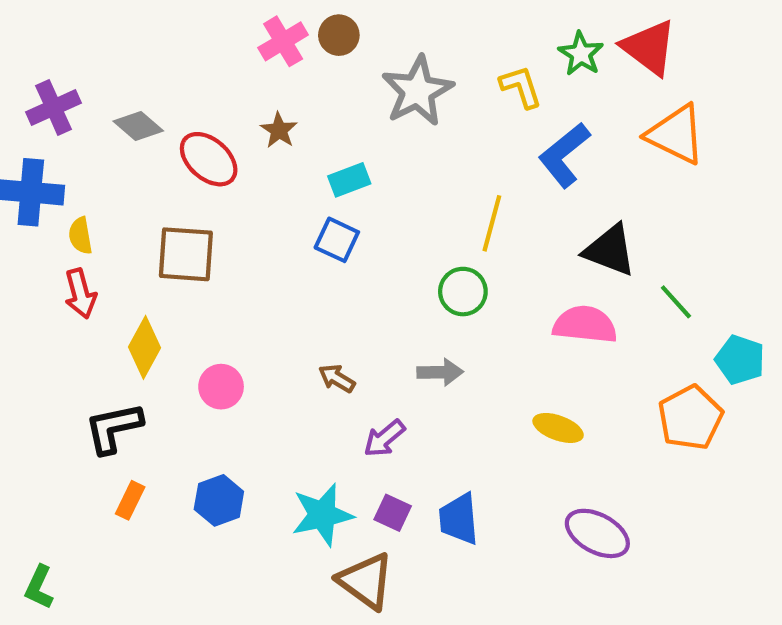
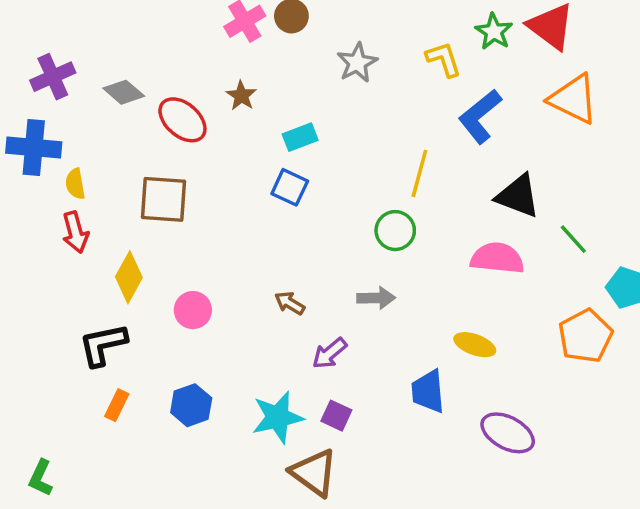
gray star: (417, 91) -> (357, 63), size x0.7
blue trapezoid: (459, 519) -> (428, 391), moved

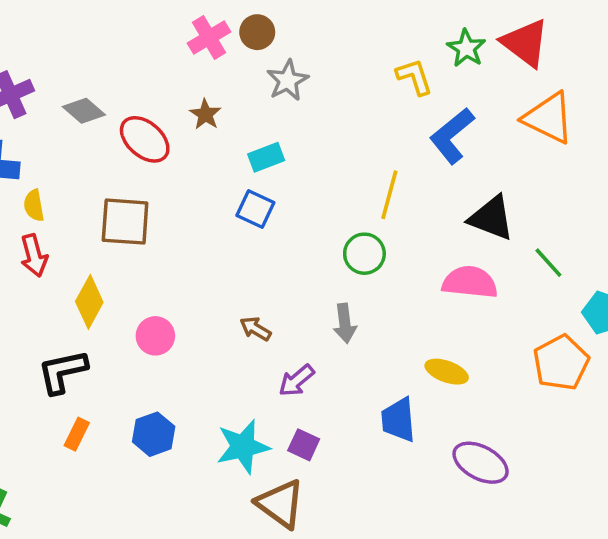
gray star: (357, 63) -> (288, 80), moved
gray arrow: (376, 298) -> (345, 323), turned 84

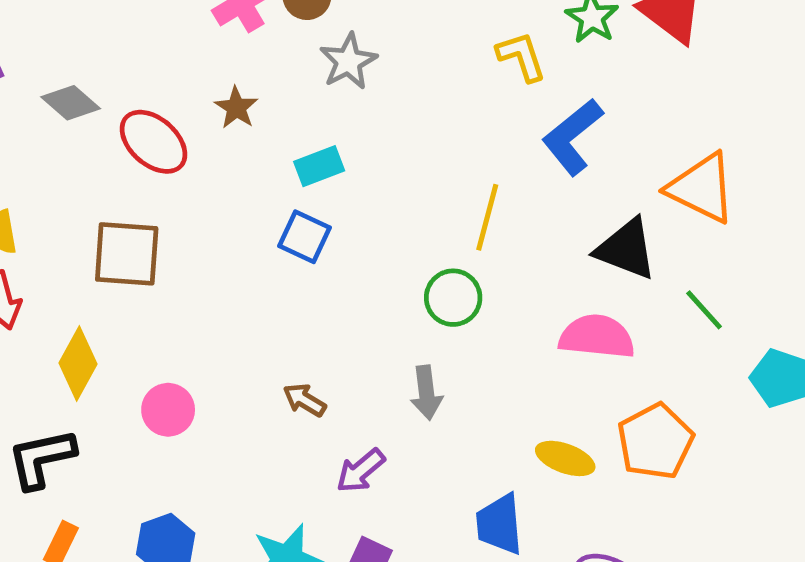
orange triangle: (548, 118) -> (702, 188), moved
orange pentagon: (561, 363) -> (655, 441), moved

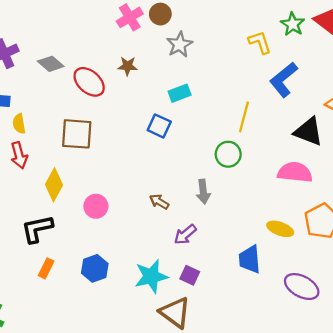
brown star: (236, 108) -> (128, 66), turned -30
cyan rectangle: (319, 166) -> (180, 93), moved
gray arrow: (426, 393) -> (203, 192), moved

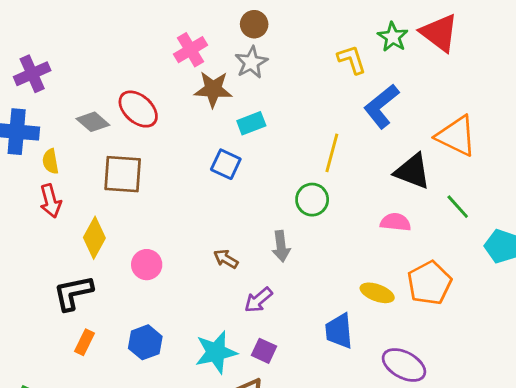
brown circle: (160, 14) -> (254, 24), moved
pink cross: (130, 17) -> (191, 50), moved
gray diamond: (51, 64) -> (93, 122), moved
brown star: (128, 66) -> (213, 89), moved, size x1.5
pink semicircle: (295, 172) -> (396, 222), size x0.7

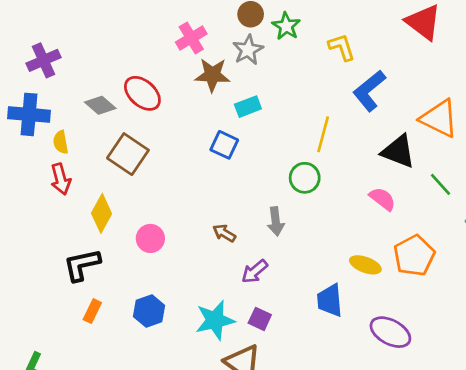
green star: (393, 37) -> (286, 26), moved
brown square: (123, 174) -> (128, 154), turned 30
pink semicircle: (396, 222) -> (383, 199), turned 32

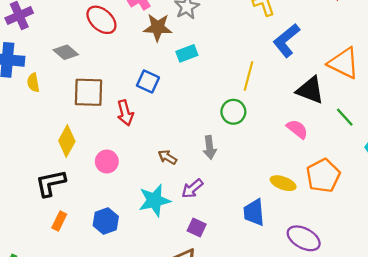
red ellipse: (142, 93) -> (101, 20), moved
blue square: (224, 145) -> (148, 81), moved
brown square: (128, 154) -> (88, 92), turned -32
red arrow: (61, 179) -> (125, 113), moved
cyan star: (215, 320) -> (154, 200), moved

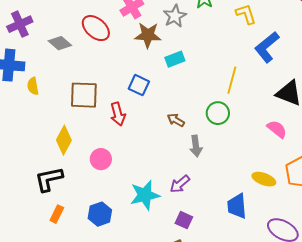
gray diamond: (66, 52) -> (60, 43), moved
brown arrow: (167, 157) -> (176, 120), moved

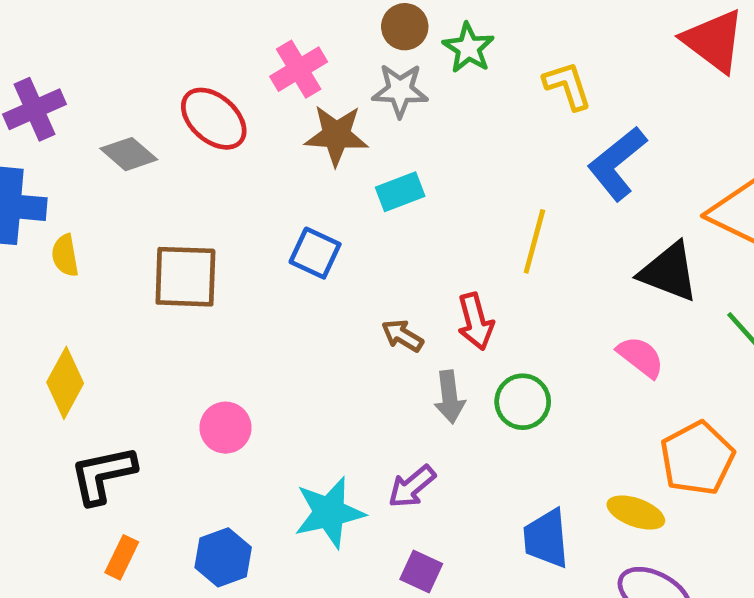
gray star: (175, 16) -> (400, 90), turned 30
green circle: (218, 113) -> (523, 402), moved
red arrow: (118, 114) -> (475, 321), moved
yellow diamond: (64, 140) -> (65, 383), moved
yellow ellipse: (264, 179) -> (636, 513), moved

